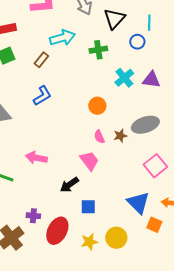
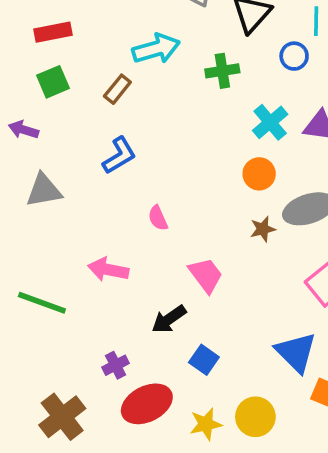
orange circle: (97, 106) -> (259, 174), moved
pink semicircle: (99, 137) -> (158, 218), moved
blue square: (88, 207) -> (204, 360), turned 35
purple cross: (33, 216) -> (116, 365), moved, turned -32
red ellipse: (57, 231) -> (147, 404), turned 36

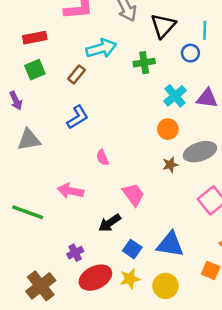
purple arrow: (24, 130) -> (16, 101), turned -132
blue triangle: (296, 352) -> (170, 244), moved, turned -36
yellow star: (206, 424) -> (130, 279), moved

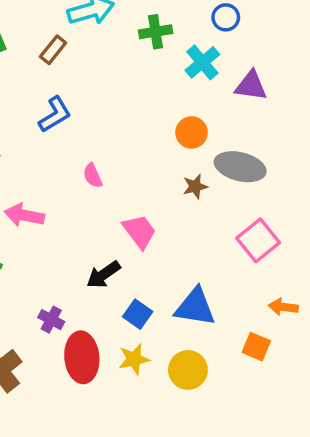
cyan cross: (175, 96) -> (202, 62), moved
gray ellipse: (200, 152) -> (240, 167), turned 32
pink arrow: (70, 191) -> (24, 215), moved
purple cross: (75, 253) -> (51, 320), turned -35
red ellipse: (95, 278) -> (82, 357), turned -68

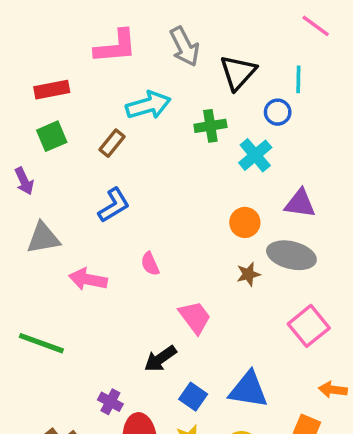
purple triangle: (251, 86) -> (300, 203), moved
pink arrow: (24, 215) -> (88, 279), moved

